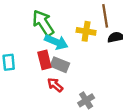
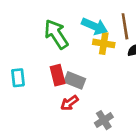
cyan arrow: (56, 42) -> (95, 26), moved
red arrow: (55, 85) -> (69, 103), turned -77

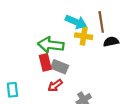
green arrow: (56, 34) -> (51, 45), moved, turned -50
cyan rectangle: (18, 78) -> (12, 90), moved

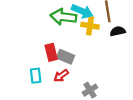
green arrow: (51, 45) -> (63, 17), moved
cyan rectangle: (12, 90) -> (36, 76), moved

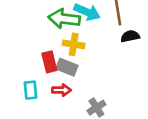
yellow cross: (90, 26) -> (74, 44), moved
red arrow: (61, 76) -> (61, 90), turned -144

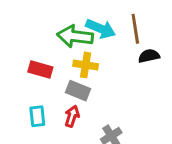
red rectangle: (49, 62) -> (40, 69), moved, turned -60
red arrow: (61, 90) -> (72, 116), turned -72

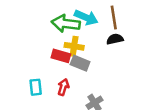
black semicircle: (149, 56) -> (115, 39), moved
red rectangle: (40, 69) -> (61, 56), moved
gray rectangle: (78, 91) -> (80, 63), moved

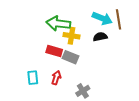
cyan arrow: (86, 17) -> (102, 18), moved
brown line: (114, 17) -> (119, 19), moved
yellow cross: (74, 46) -> (72, 36), moved

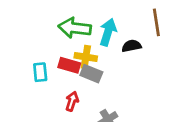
cyan arrow: (102, 18) -> (108, 32), moved, turned -96
yellow cross: (72, 36) -> (86, 57), moved
cyan rectangle: (33, 78) -> (40, 72), moved

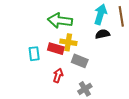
cyan arrow: (108, 32) -> (100, 14), moved
gray rectangle: (91, 74) -> (80, 61), moved

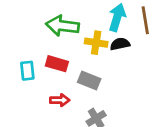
yellow cross: (68, 42) -> (96, 43), moved
red arrow: (58, 75) -> (60, 100), turned 72

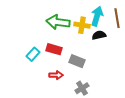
yellow cross: (96, 43) -> (82, 25), moved
cyan rectangle: (27, 71) -> (33, 54), turned 48

